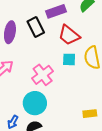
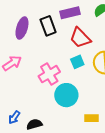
cyan square: (69, 59) -> (77, 62), turned -32
cyan circle: (35, 103) -> (66, 95), moved

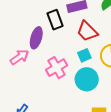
purple ellipse: (22, 28) -> (36, 38), moved
cyan circle: (66, 95) -> (87, 79), moved

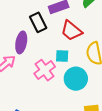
cyan square: (84, 55) -> (62, 56), moved, turned 32

